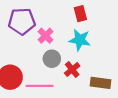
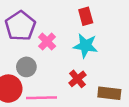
purple pentagon: (22, 21) -> (20, 26), turned -30
gray circle: (52, 59) -> (26, 67), moved

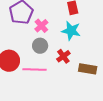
gray circle: (26, 67) -> (40, 46), moved

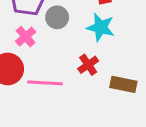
pink cross: (41, 26) -> (26, 37), moved
gray circle: (40, 46) -> (57, 17), moved

